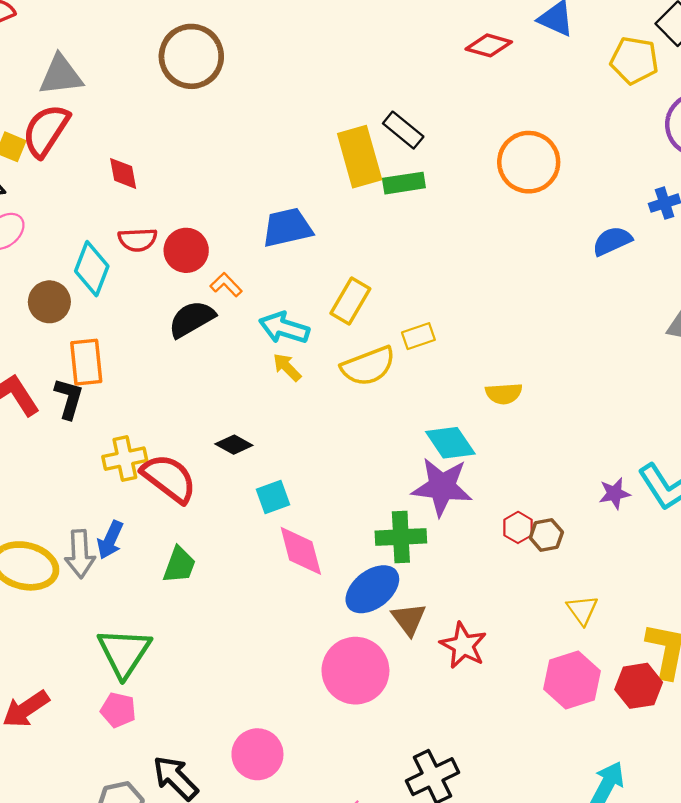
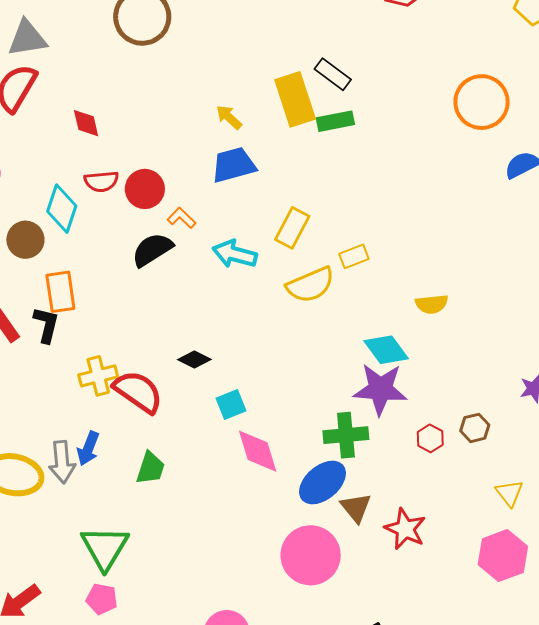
orange circle: (529, 162) -> (482, 102), moved
yellow arrow: (287, 367) -> (229, 117), moved
red hexagon: (518, 527) -> (430, 438), moved

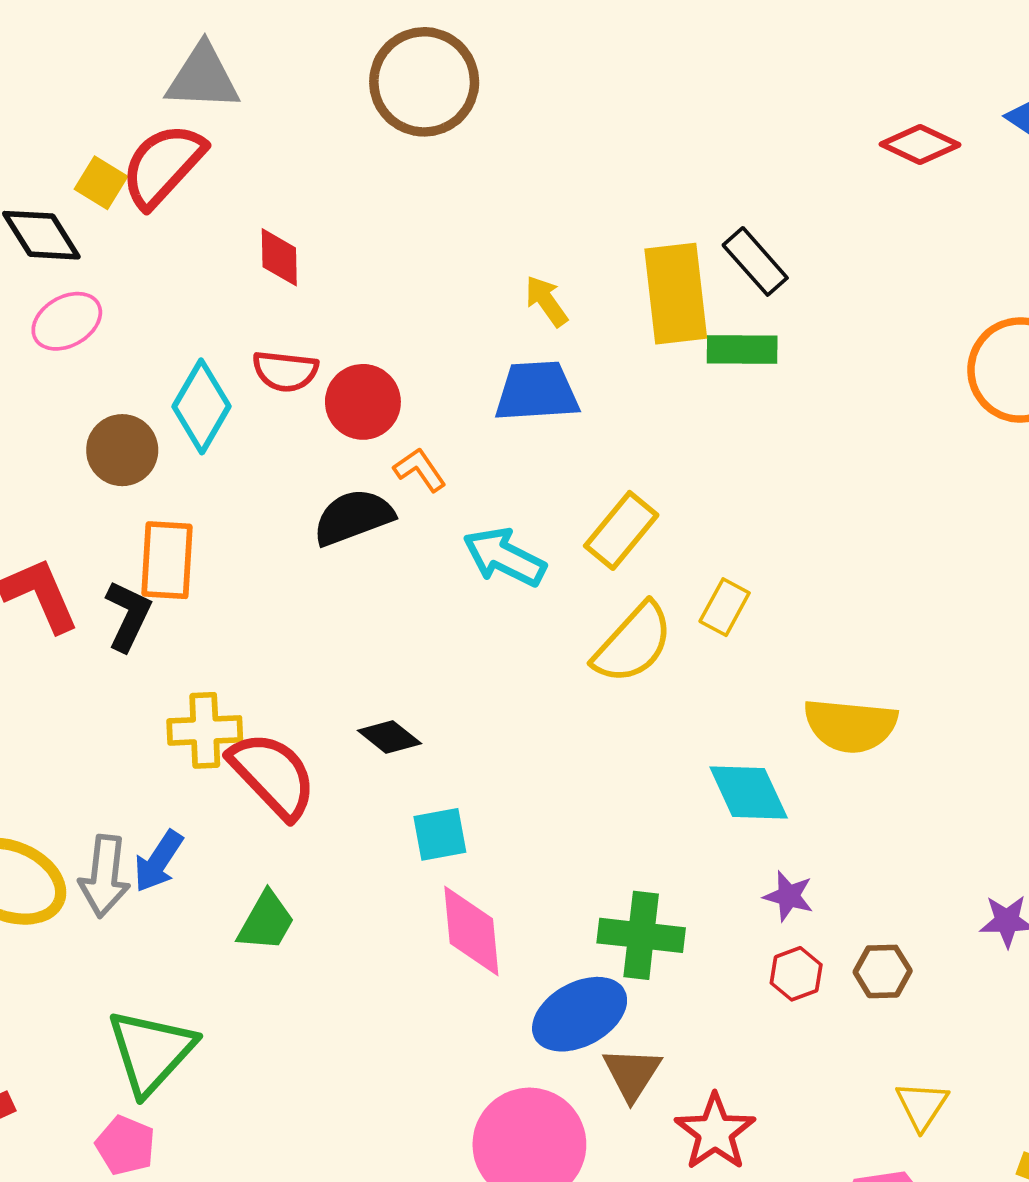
yellow rectangle: (354, 256) -> (725, 607), turned -52
yellow semicircle: (310, 285) -> (633, 643), turned -36
yellow semicircle: (432, 304) -> (850, 725), size x1.5
purple star: (380, 389) -> (789, 896), moved, size x0.5

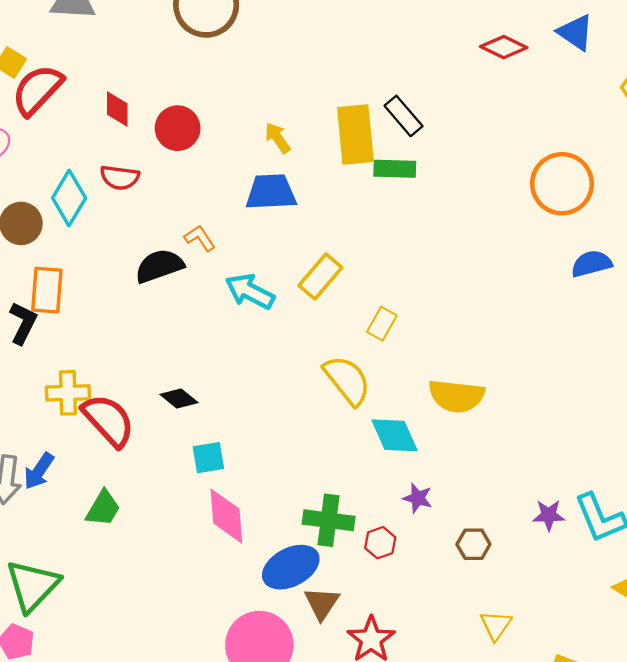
red semicircle: (163, 165) -> (37, 90), moved
red circle: (363, 402) -> (178, 128), moved
yellow semicircle: (633, 643) -> (347, 380), moved, turned -82
red hexagon: (796, 974) -> (380, 543), moved

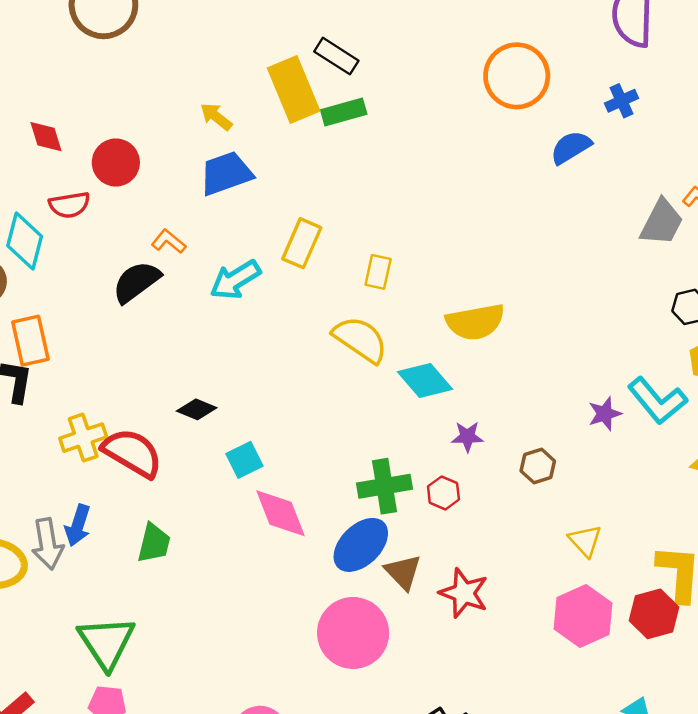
red circle: (178, 128) -> (116, 162), moved
cyan arrow: (250, 291) -> (235, 280), turned -42

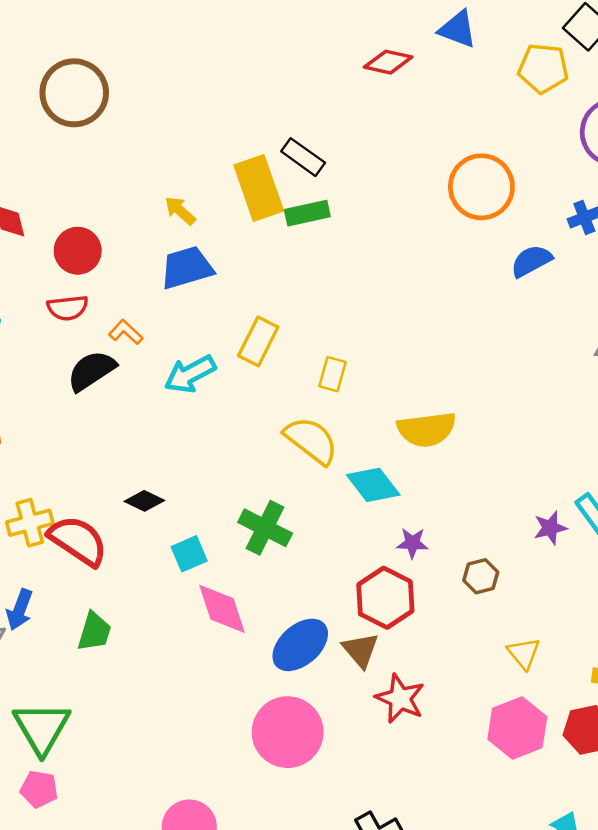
red semicircle: (69, 205) -> (68, 308), moved
green cross: (385, 486) -> (265, 528), moved, turned 33
red hexagon: (443, 493) -> (385, 598), size x1.8
brown triangle: (403, 572) -> (360, 650), moved

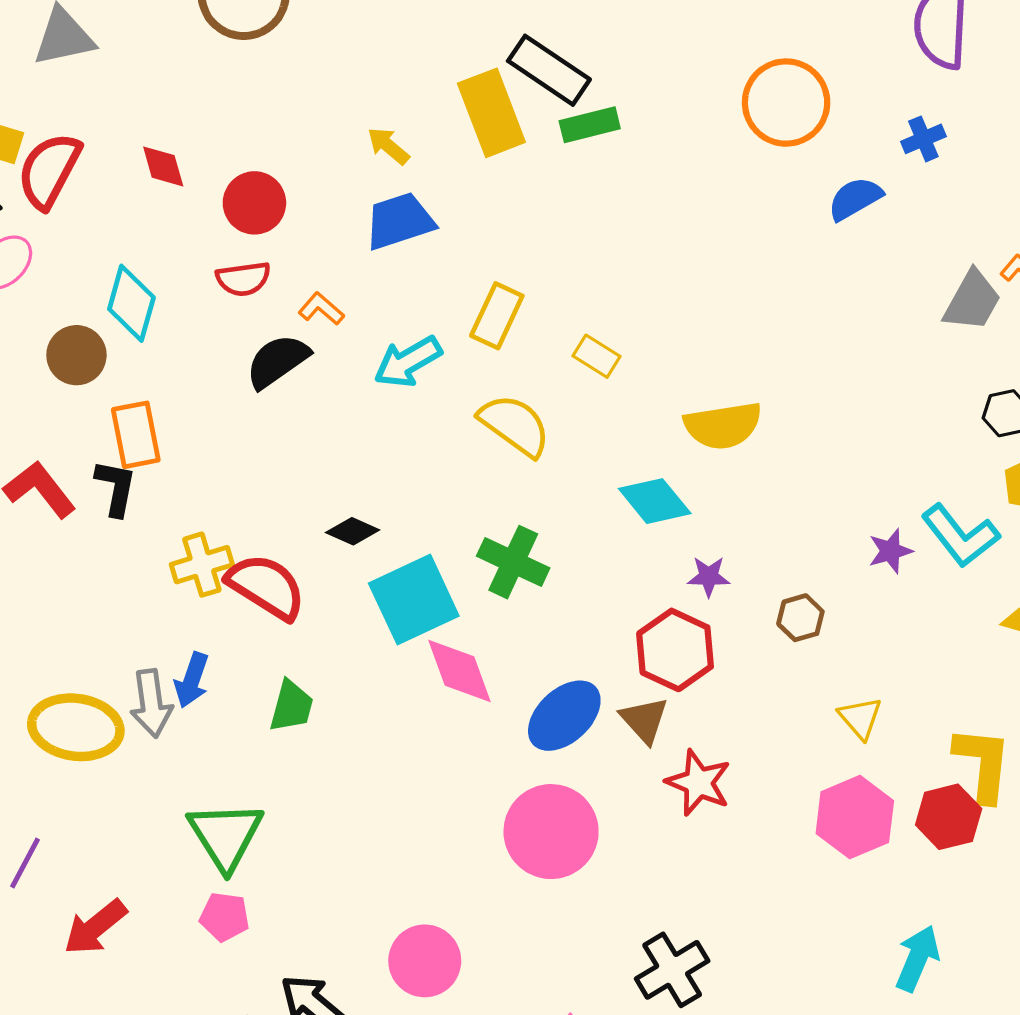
black rectangle: (303, 157) -> (549, 70), size x1.4
green rectangle: (307, 213) -> (590, 125), moved
yellow rectangle: (333, 374) -> (596, 356), turned -72
yellow semicircle: (311, 440) -> (515, 425), moved
cyan square: (189, 554) -> (414, 600), size x1.8

